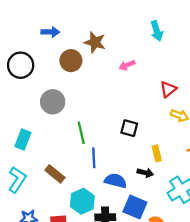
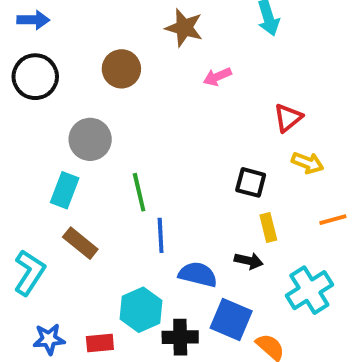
blue arrow: (50, 32) -> (33, 20), moved
brown star: (95, 42) -> (184, 28), moved
black square: (129, 128) -> (251, 182), moved
cyan rectangle: (23, 140) -> (65, 190), moved
brown rectangle: (55, 174) -> (80, 243), moved

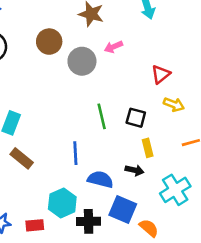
gray circle: (90, 139) -> (82, 61), moved
green line: (139, 192) -> (102, 116), moved

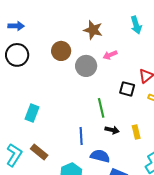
black square: (136, 118) -> (127, 89), moved
brown rectangle: (22, 158) -> (39, 152), moved
black arrow: (134, 170) -> (112, 130), moved

